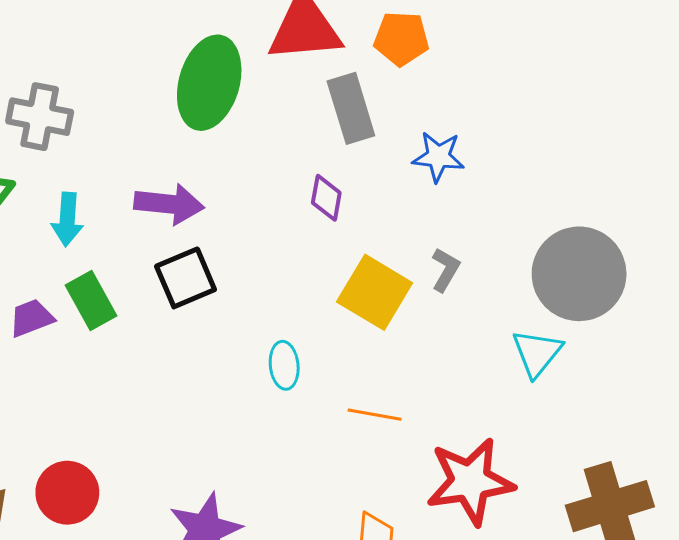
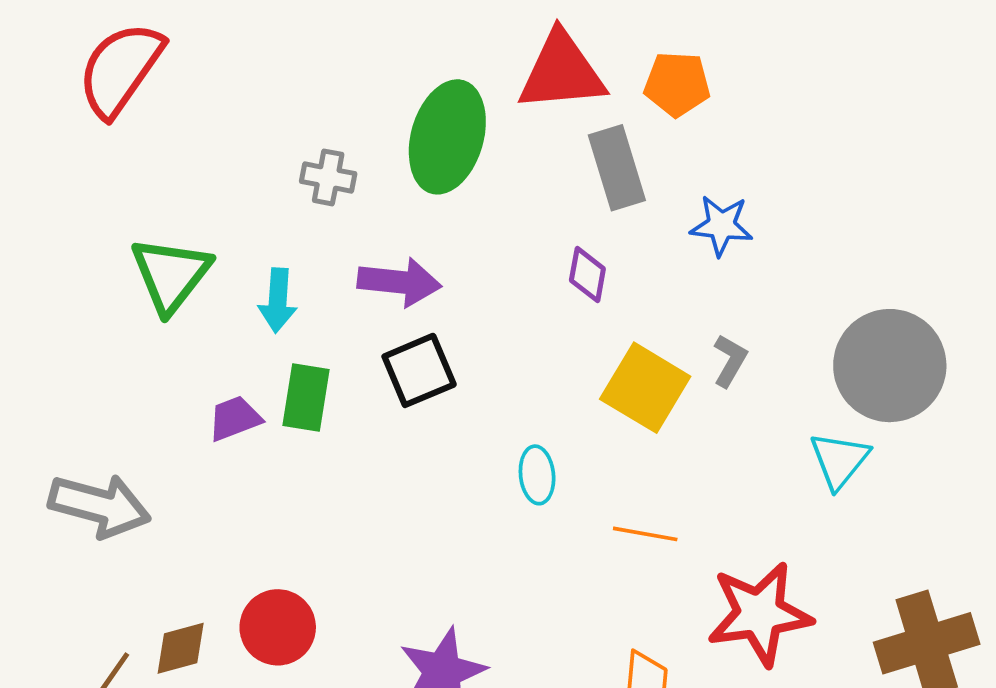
gray cross: (40, 117) -> (328, 177), moved, size x0.7
green rectangle: (91, 301) -> (306, 398), turned 38

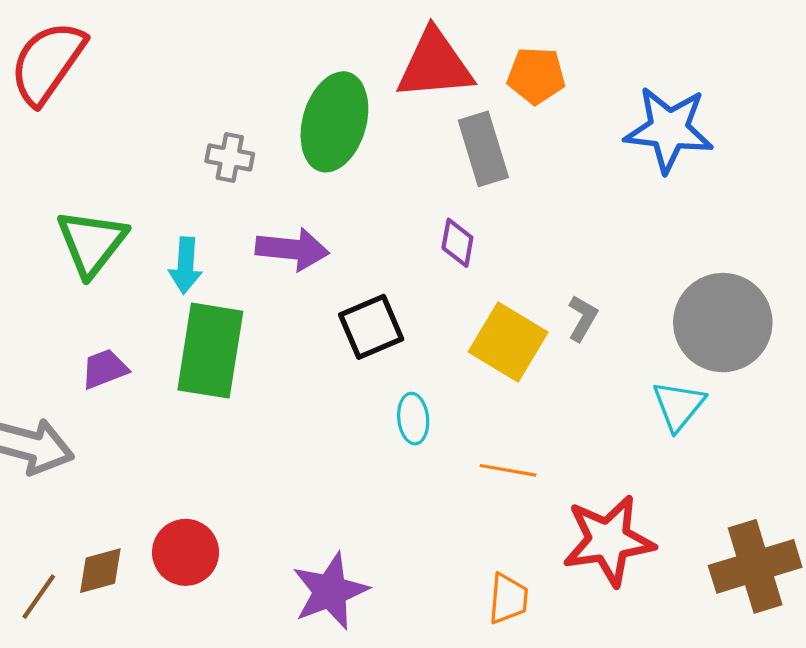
blue star: (721, 225) -> (669, 129), moved, size x1.6
black square: (419, 370) -> (371, 327), moved
green rectangle: (306, 398) -> (210, 351), size x1.6
purple trapezoid: (235, 418) -> (105, 369), moved

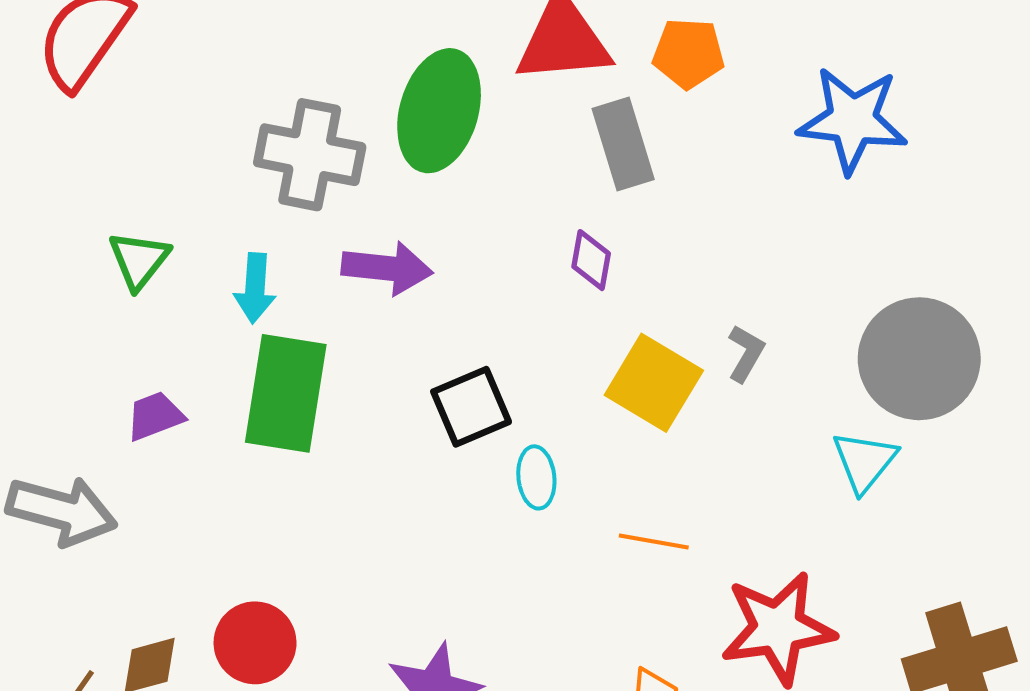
gray cross: (230, 157) -> (310, 155), size x1.8
green triangle: (92, 243) -> (139, 260), size x0.7
black square: (371, 327) -> (471, 407), moved

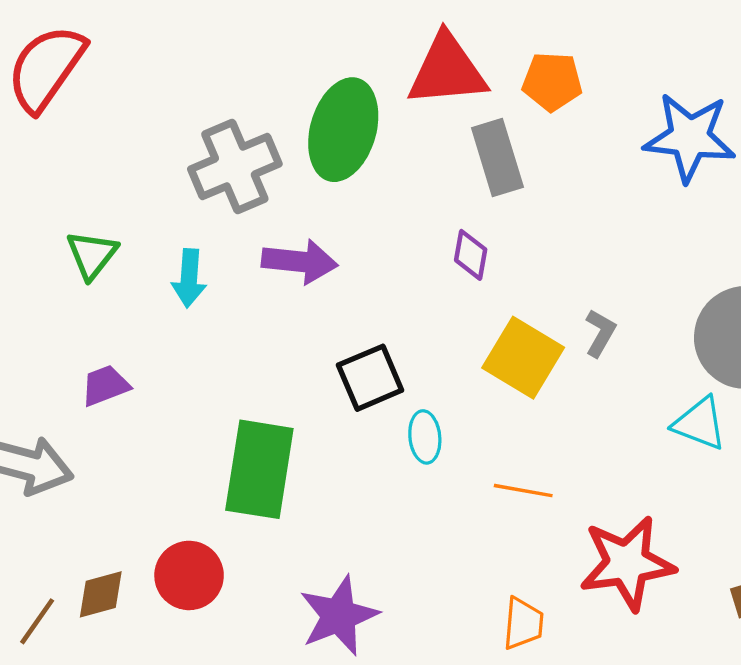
gray cross: (310, 155) -> (235, 166), turned -34
green rectangle: (286, 393) -> (259, 469), moved
cyan triangle: (865, 461) -> (700, 423), turned -48

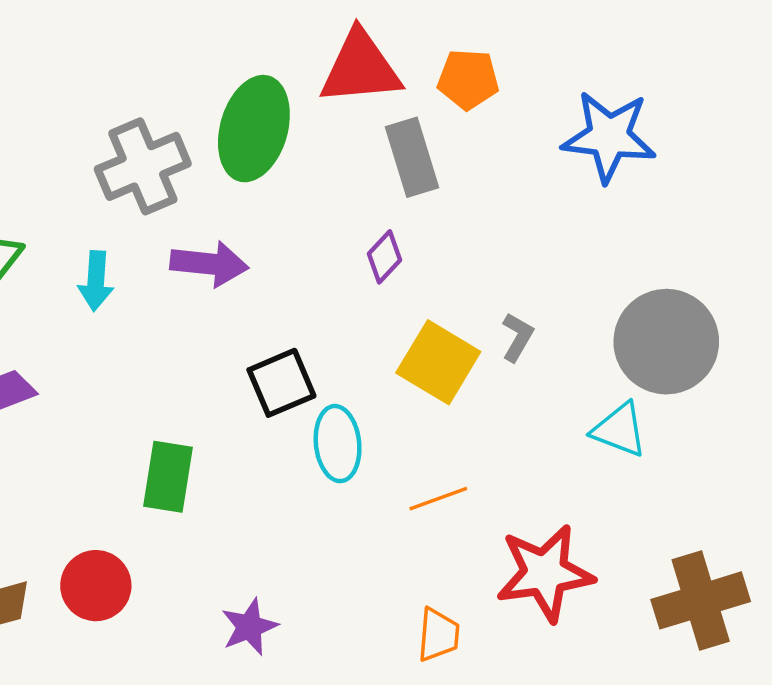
purple diamond: (471, 255) -> (384, 257), turned 33
cyan ellipse: (425, 437) -> (338, 444), size x1.4
green rectangle: (259, 469) -> (168, 477), size x0.7
orange line: (523, 491) -> (438, 499), turned -30
purple star: (339, 616) -> (249, 627), size x0.7

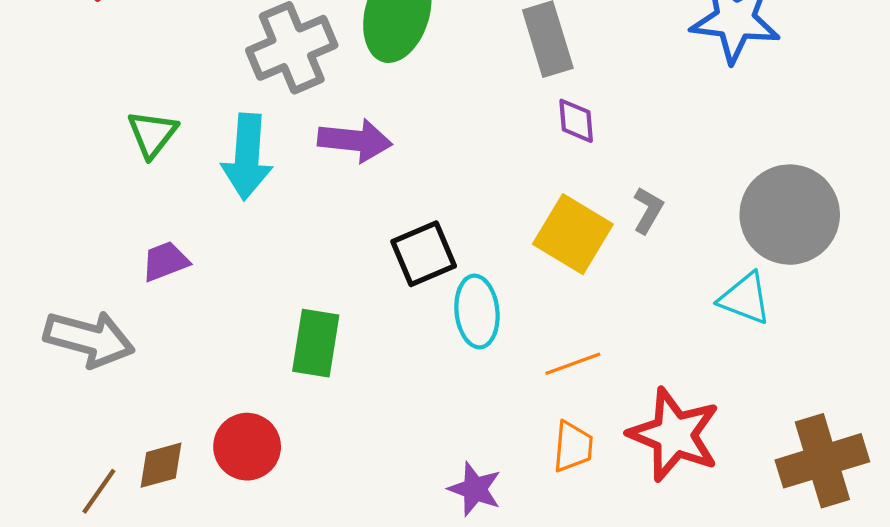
purple diamond: (384, 257) -> (576, 121), moved, turned -48
cyan arrow: (96, 281) -> (247, 157), size x1.5
red star: (545, 573) -> (674, 435), turned 30
purple star: (249, 627) -> (475, 489), moved, turned -30
orange trapezoid: (438, 635) -> (573, 447), moved

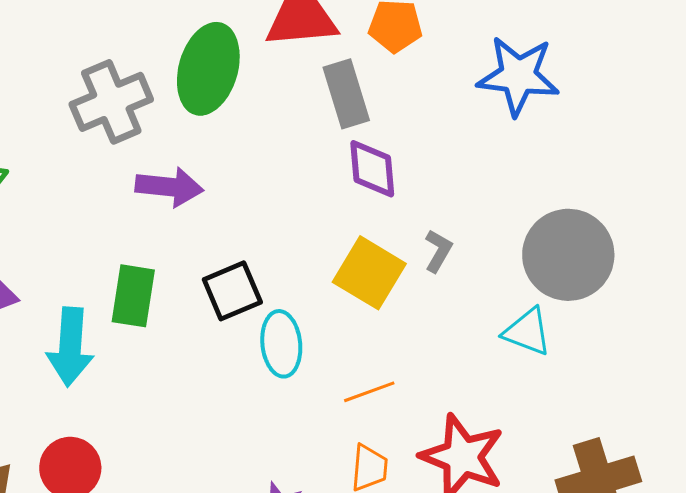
purple diamond: (576, 121) -> (372, 169), size x1.4
cyan arrow: (247, 157) -> (70, 347), moved
green rectangle: (316, 343) -> (133, 296), moved

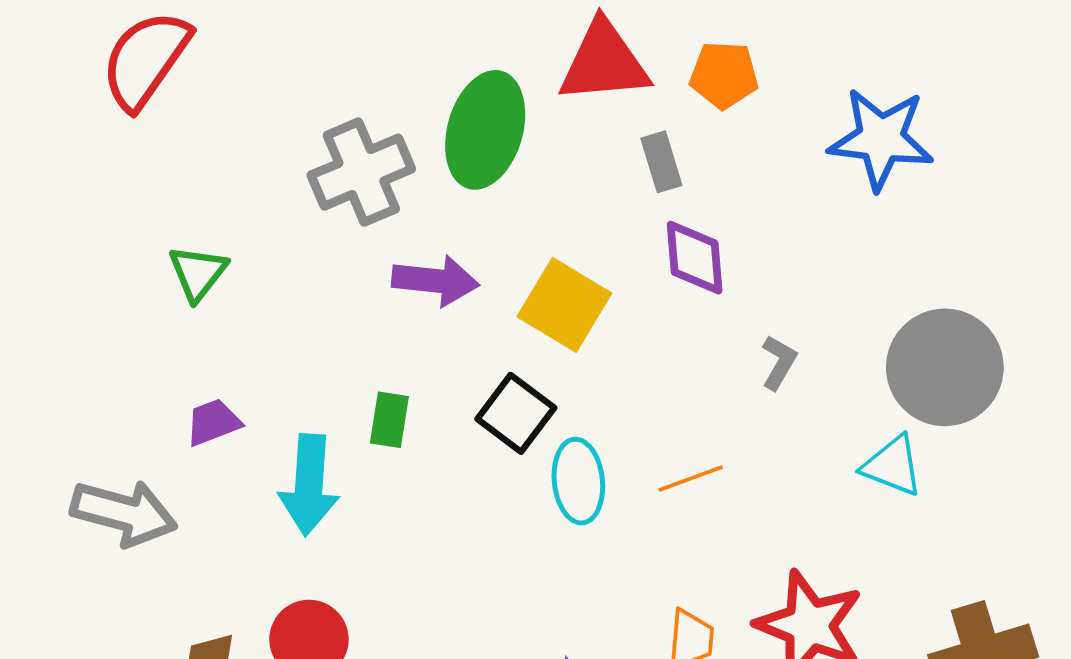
gray rectangle: (346, 94) -> (661, 162), size x0.7
yellow square: (369, 273) -> (564, 305), moved
black square: (232, 291) -> (516, 413), turned -30
green rectangle: (133, 296) -> (389, 420), size x0.7
orange line: (369, 392) -> (691, 478), moved

